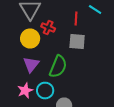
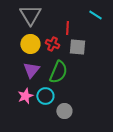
red line: (76, 18) -> (67, 28), moved
red cross: (48, 28) -> (52, 44), moved

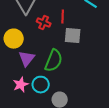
yellow circle: (30, 44) -> (14, 39), moved
red cross: (52, 44) -> (44, 23), moved

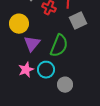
gray square: (73, 36) -> (78, 21), turned -30

